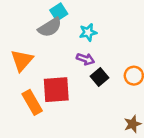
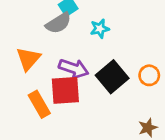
purple arrow: (85, 59) -> (74, 68), moved, size x1.5
black square: (99, 77) -> (112, 77), size x1.6

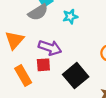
black square: (112, 77) -> (76, 76), moved
red square: (65, 90) -> (43, 65), size x0.6

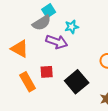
orange triangle: (14, 40) -> (20, 49), turned -42
purple arrow: (50, 48) -> (57, 42), moved

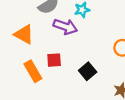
black square: (77, 82) -> (88, 71), size x0.7

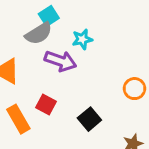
red square: (54, 60) -> (46, 105), turned 32

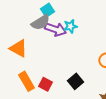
purple arrow: (60, 61) -> (55, 29), moved
red square: (46, 105) -> (45, 84), moved

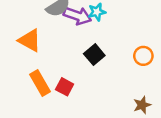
black square: (75, 81) -> (94, 55), moved

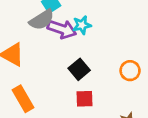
red square: (65, 87) -> (85, 99), moved, turned -30

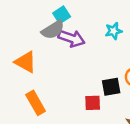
cyan star: (82, 25) -> (114, 31), moved
black square: (79, 69) -> (111, 87), moved, turned 30

